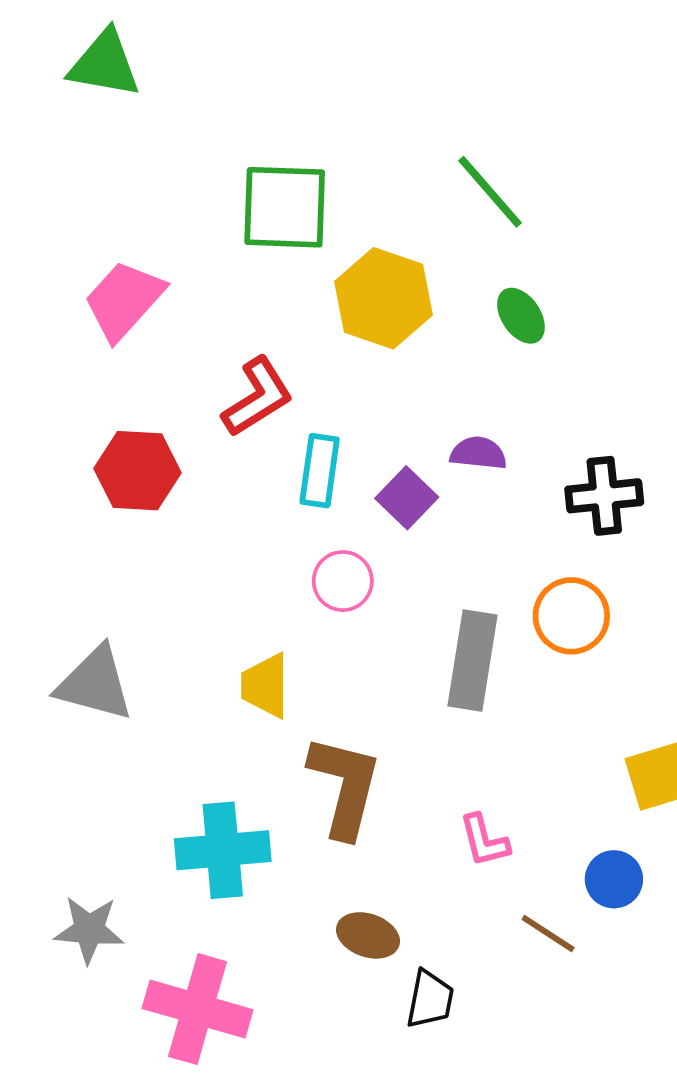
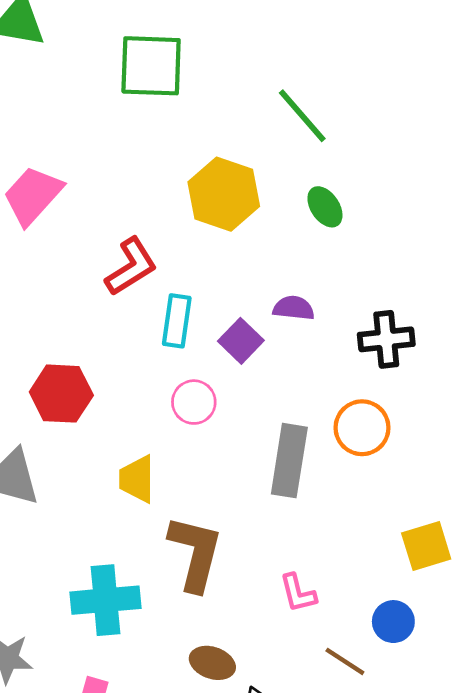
green square: (285, 207) -> (151, 66), moved
red hexagon: (138, 471) -> (61, 394), moved

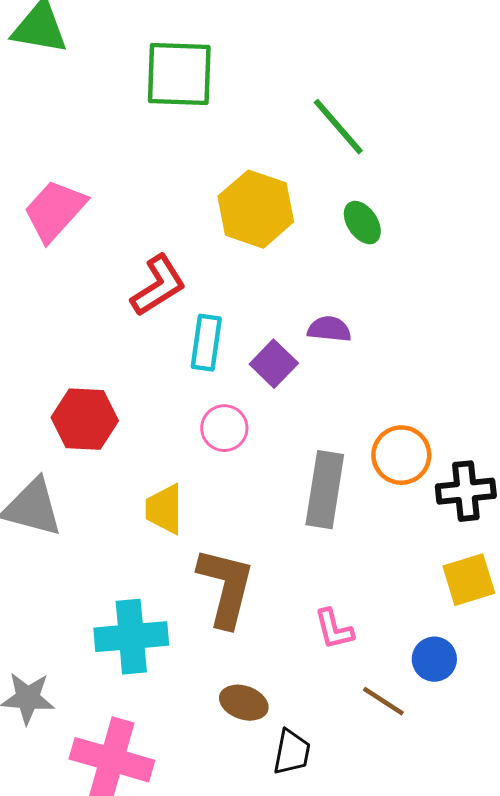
black cross: (386, 339) -> (466, 491), moved

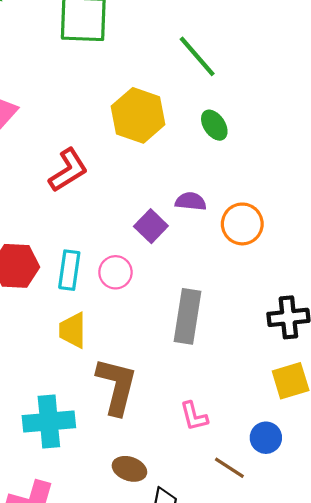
cyan rectangle: (206, 343) -> (69, 270), moved
orange circle: (401, 455) -> (242, 224), moved

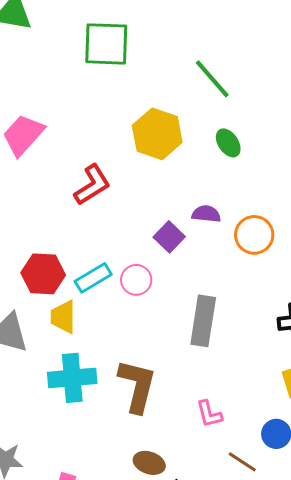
cyan rectangle: (69, 270) -> (93, 278), turned 51
yellow trapezoid: (73, 330) -> (63, 317), moved
cyan cross: (49, 422) -> (72, 378), moved

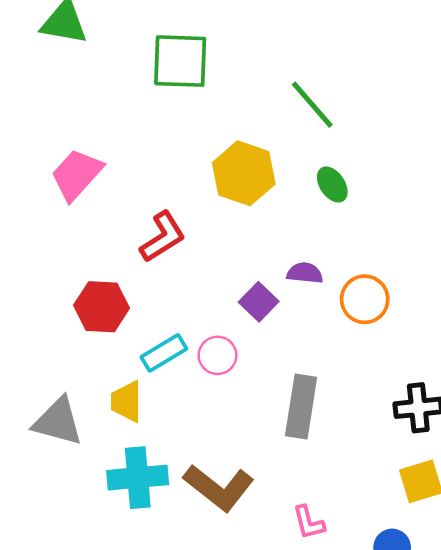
red hexagon: (43, 274) -> (102, 307), moved
brown L-shape: (137, 386) -> (219, 488), turned 114

